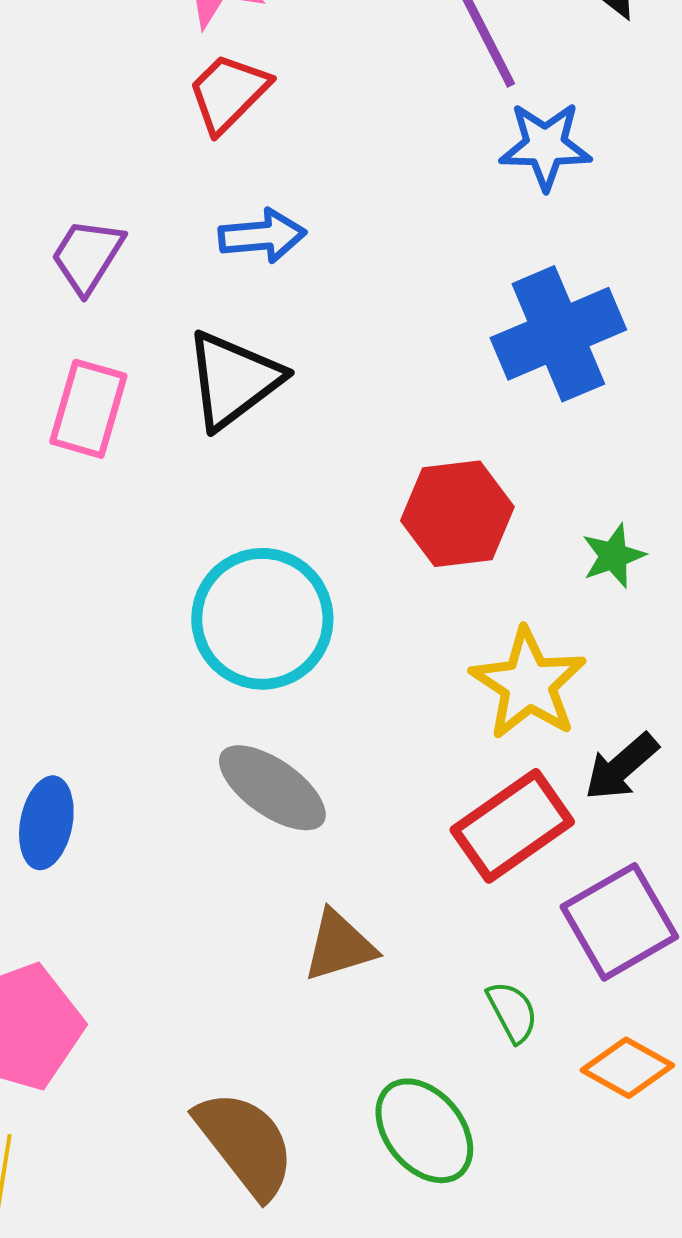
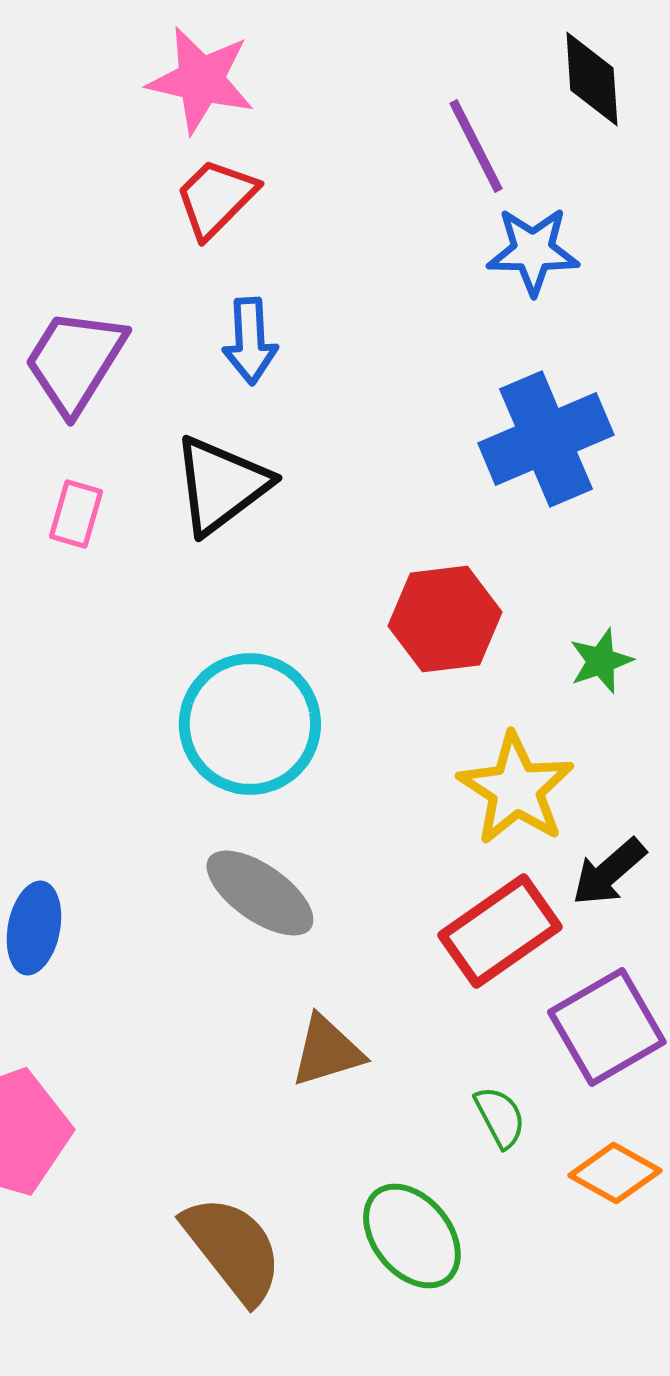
blue arrow: (262, 236) -> (250, 341), turned 92
purple trapezoid: (87, 256) -> (75, 361), size x1.4
pink rectangle: (88, 409) -> (76, 514), size x0.7

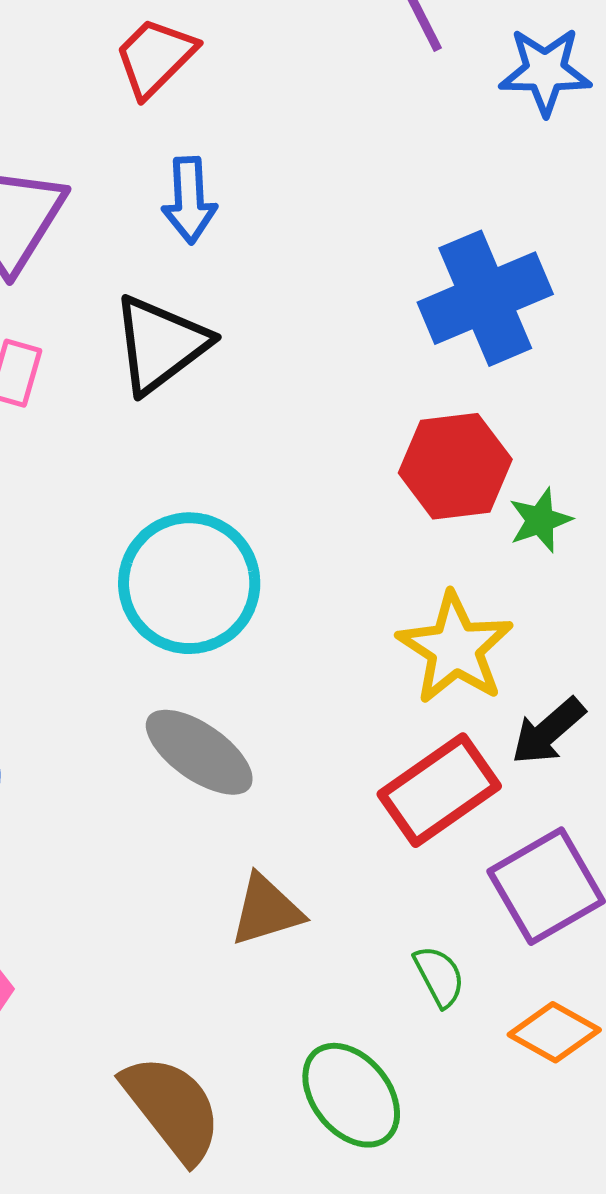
blue star: (533, 251) -> (545, 71), moved
red hexagon: (445, 619) -> (455, 466), moved

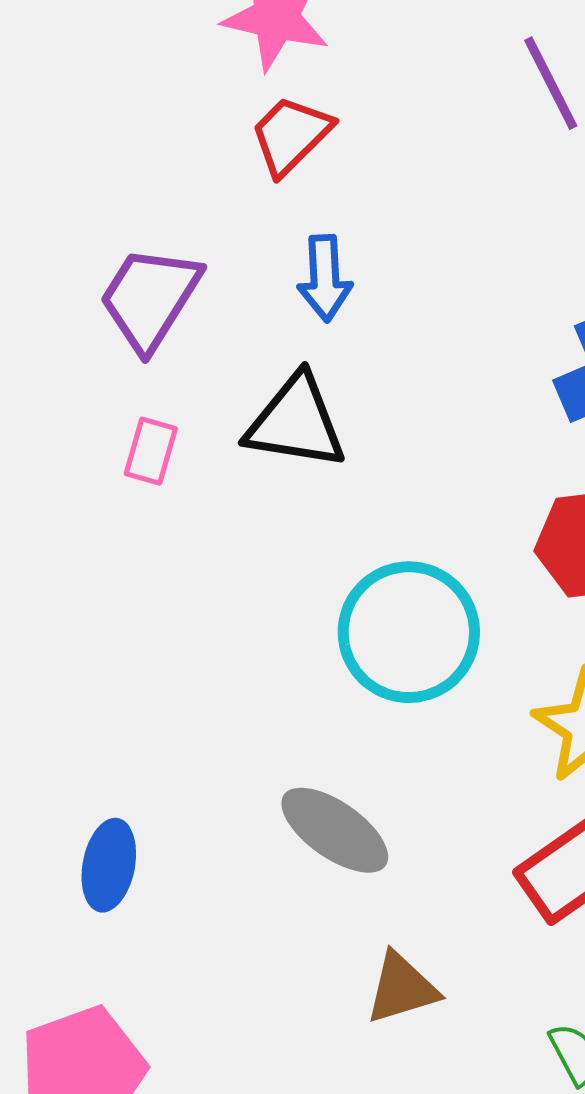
black triangle: (160, 344) -> (296, 422), turned 46
cyan circle: (189, 583) -> (409, 632), moved

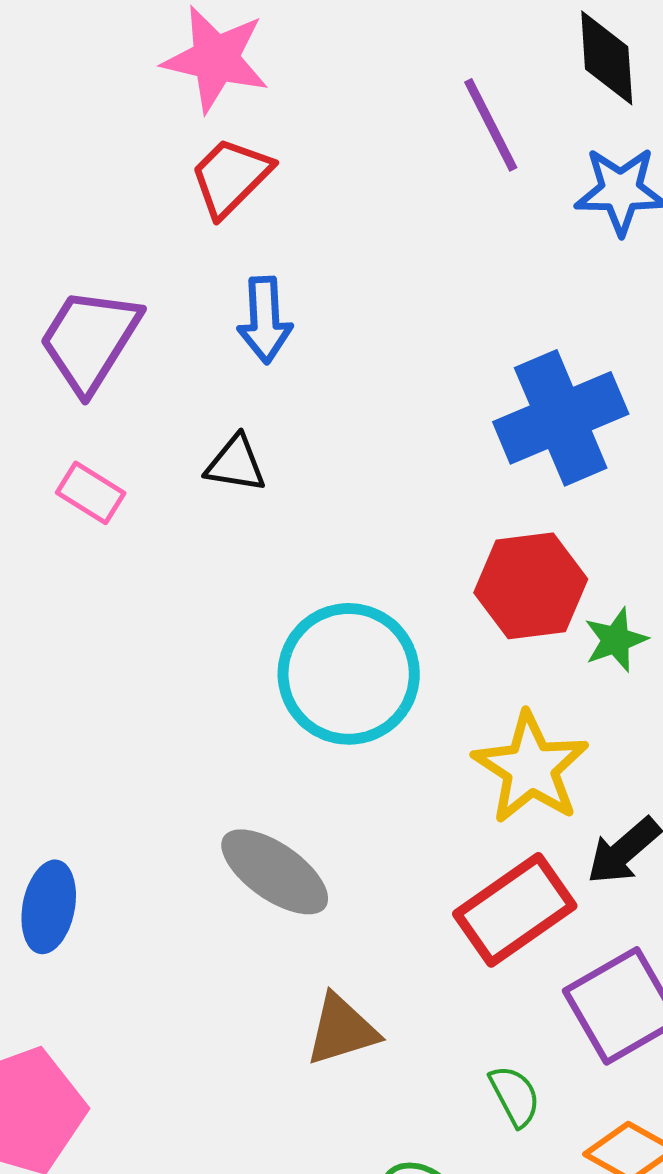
black triangle: (296, 422) -> (236, 464), size x0.6
pink rectangle: (151, 451) -> (91, 493), turned -74

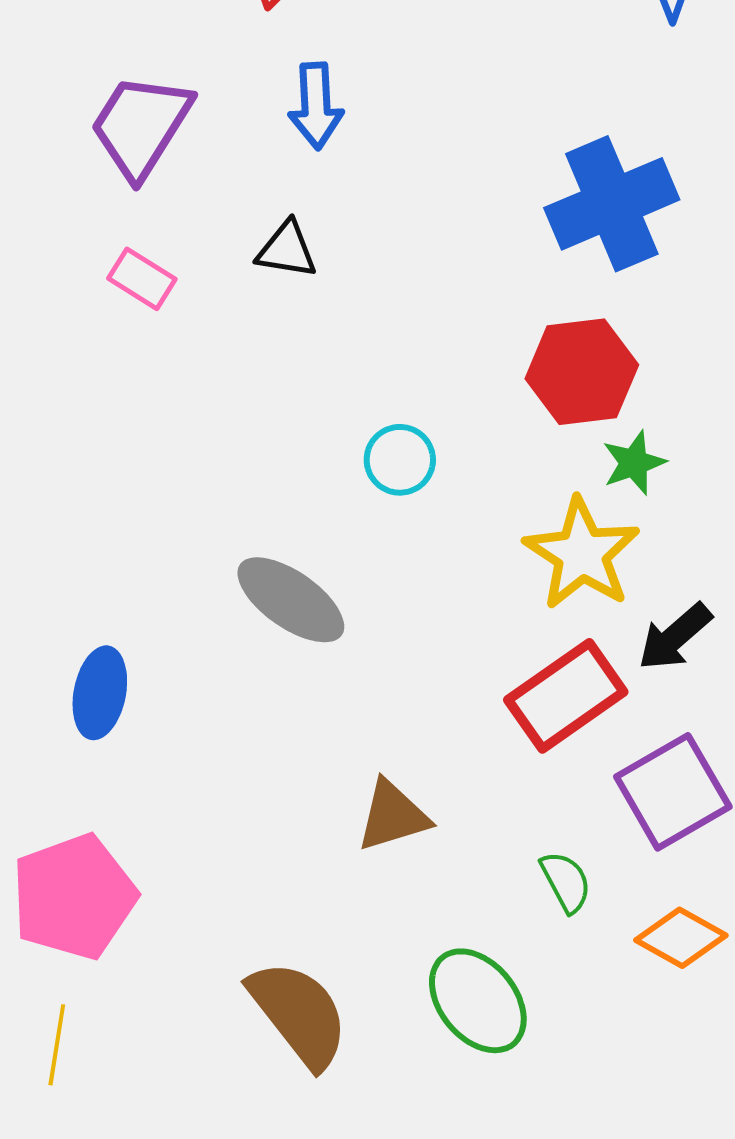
green star: (616, 640) -> (634, 463), moved
cyan circle: (349, 674) -> (400, 460), size x0.5
gray ellipse: (275, 872) -> (291, 600), moved

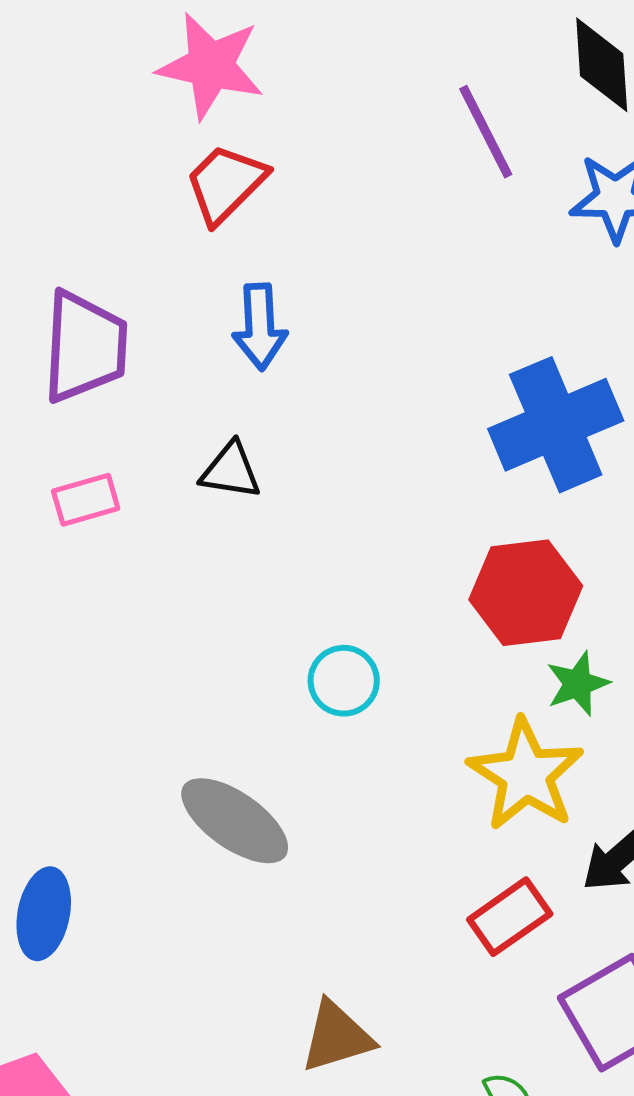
purple trapezoid: (141, 126) -> (85, 347), turned 151
pink rectangle: (142, 279) -> (86, 500), turned -48
red rectangle: (566, 696) -> (510, 917), size x0.7

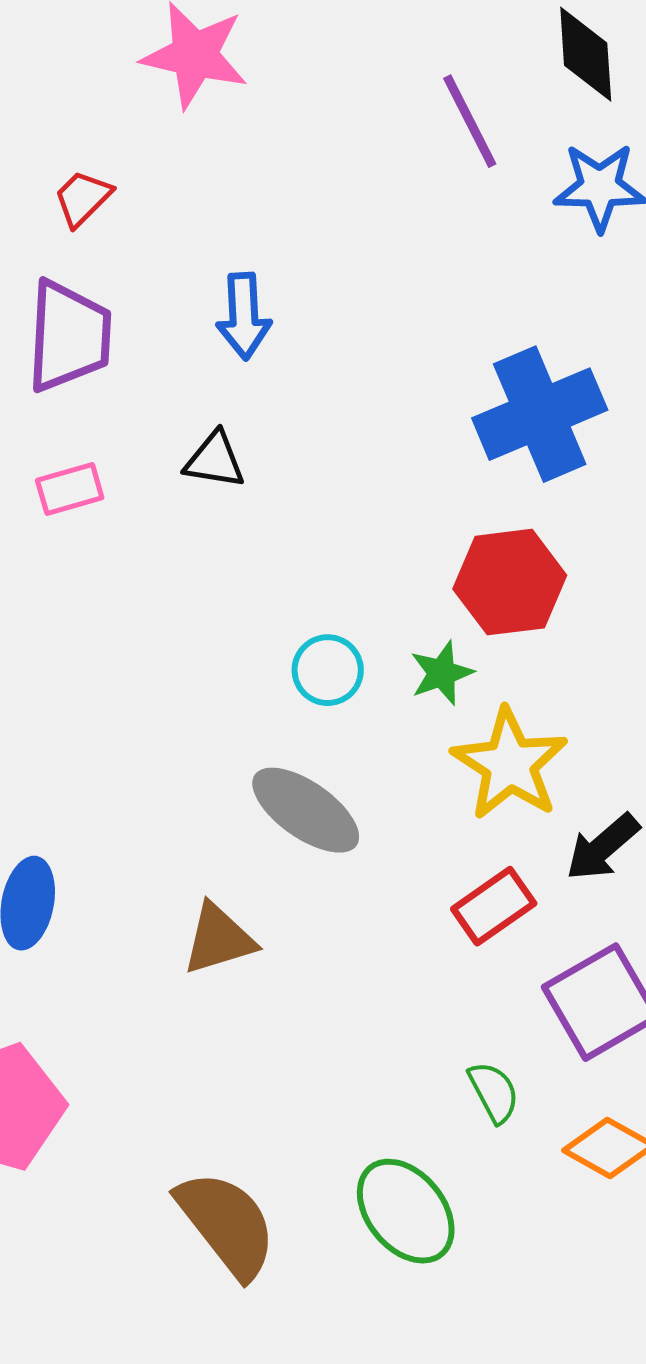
red trapezoid: (226, 184) -> (83, 198), moved, size x0.7
green star: (578, 684) -> (442, 673), moved
gray ellipse: (235, 821) -> (306, 810), moved
brown triangle: (337, 1037) -> (219, 939), moved

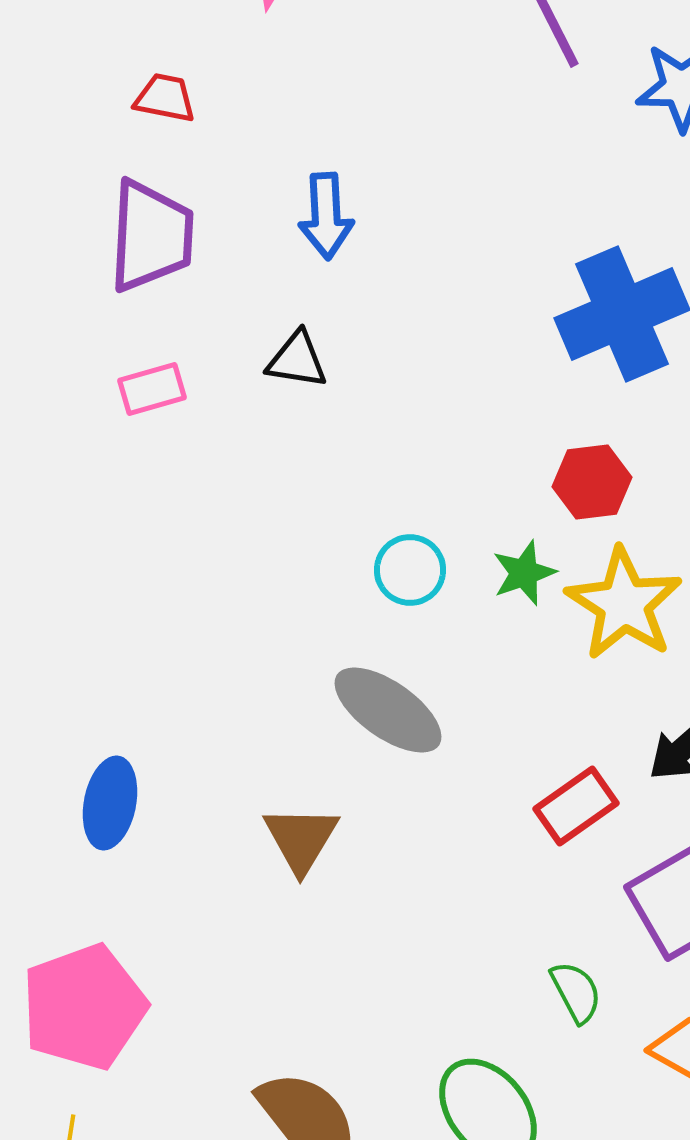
red trapezoid: (83, 198) -> (165, 98), turned 56
red hexagon: (510, 582) -> (592, 482), size x0.7
yellow star: (510, 764) -> (624, 604), moved
brown triangle: (219, 939) -> (301, 839), turned -42

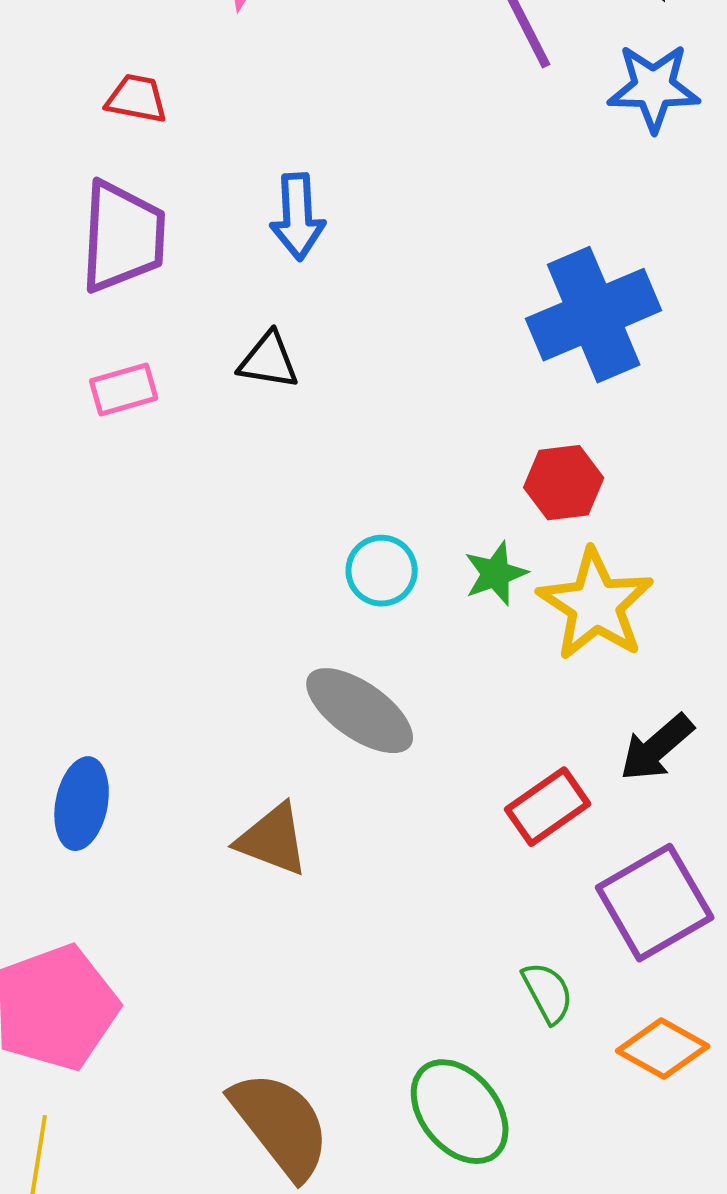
brown triangle: (301, 839) -> (273, 840), turned -40

